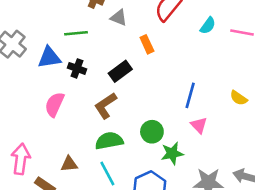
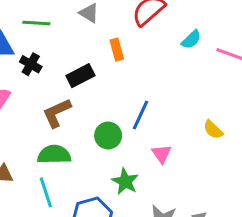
blue line: (190, 95) -> (140, 115), moved
green circle: (152, 132) -> (108, 136), moved
green star: (172, 153) -> (125, 181), turned 30

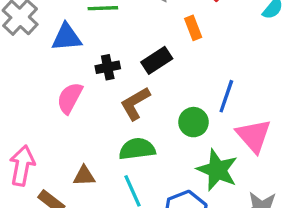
black cross: (31, 64) -> (108, 67), moved, turned -35
pink triangle: (162, 154) -> (254, 136), size x1.6
green star: (125, 181) -> (217, 170), size x1.4

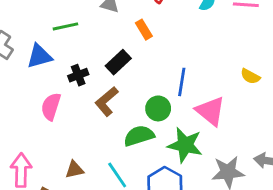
green semicircle: (137, 149) -> (139, 136), moved

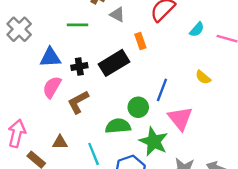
blue triangle: (39, 56) -> (50, 57), moved
black rectangle: (118, 62) -> (114, 63), size x1.4
yellow semicircle: (250, 76) -> (203, 77), moved
brown L-shape: (107, 101) -> (78, 102), moved

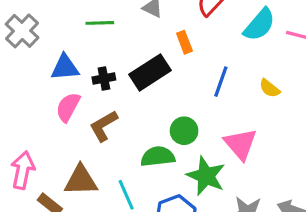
cyan semicircle: (197, 29) -> (259, 25), size x1.6
blue line: (162, 90) -> (221, 82), moved
brown triangle: (60, 142) -> (81, 180), size x1.6

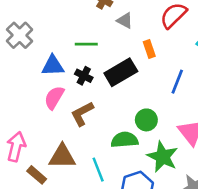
green line: (100, 23) -> (86, 44), moved
black cross: (104, 78) -> (84, 76), turned 36

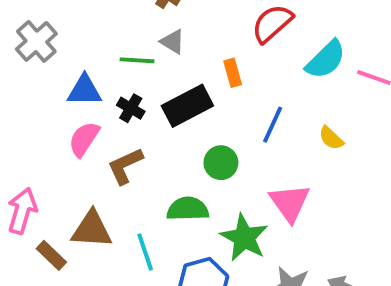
gray triangle: (125, 20) -> (172, 42), moved
green circle: (146, 120) -> (221, 163), moved

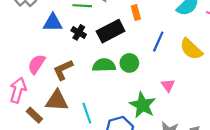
yellow semicircle: (331, 138) -> (191, 49), size x1.6
pink semicircle: (84, 139) -> (36, 64), moved
brown L-shape: (125, 166) -> (63, 70), moved
pink triangle: (290, 203) -> (168, 85), size x0.6
green semicircle: (188, 209) -> (104, 65), moved

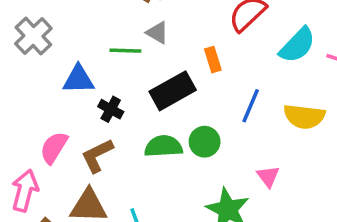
black cross: (79, 32) -> (111, 109), moved
yellow semicircle: (191, 49) -> (304, 116), turned -35

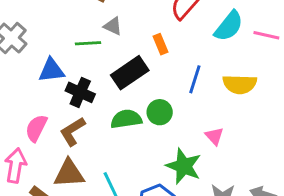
black cross: (111, 109) -> (80, 92), size x1.4

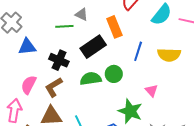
orange rectangle: (160, 44) -> (114, 27), size x1.5
blue triangle: (51, 70) -> (27, 47), moved

